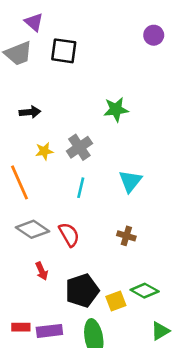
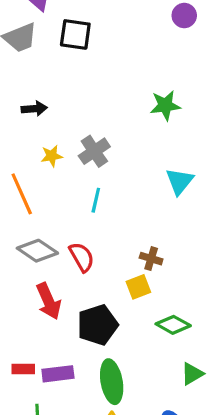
green star: (116, 109) -> (165, 105), moved
cyan triangle: (130, 181) -> (180, 181), moved
red arrow: (42, 271) -> (49, 301), size x1.6
yellow square: (116, 301) -> (138, 287), moved

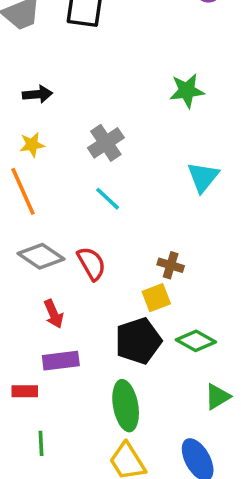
yellow star: (52, 156) -> (32, 145), moved
cyan line: (96, 200) -> (108, 199), turned -60
red arrow: (49, 301) -> (54, 314), size x0.7
black pentagon: (97, 325) -> (138, 341), moved
purple rectangle: (58, 374) -> (61, 361), moved

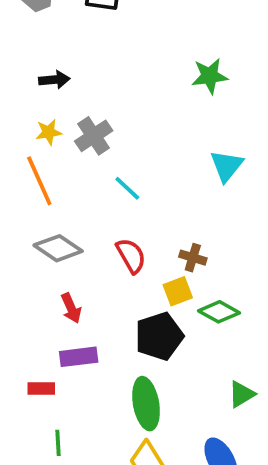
gray cross: (106, 143) -> (94, 136), moved
red semicircle: (91, 263) -> (131, 256), moved
green diamond: (196, 341) -> (219, 312), moved

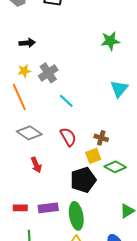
purple rectangle: (79, 357) -> (48, 208), moved

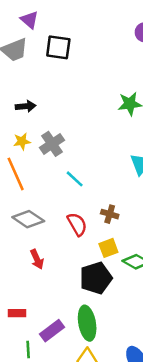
brown cross: (101, 138) -> (110, 214), moved
purple rectangle: (48, 208) -> (52, 331), moved, turned -30

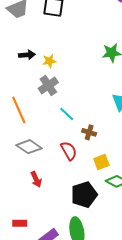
yellow star: (22, 141) -> (49, 61), moved
brown cross: (110, 214) -> (89, 132), moved
yellow square: (108, 248) -> (101, 162), moved

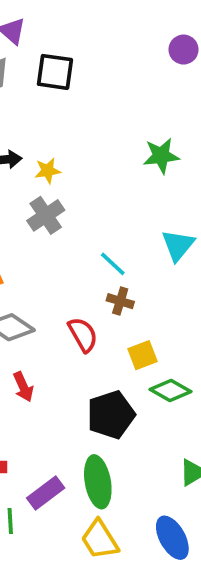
cyan line: (67, 114) -> (113, 264), moved

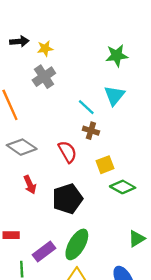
green star: (161, 156) -> (117, 56), moved
cyan triangle: (178, 245) -> (114, 95), moved
black pentagon: (111, 415) -> (67, 199), moved
green ellipse: (98, 482) -> (77, 244), turned 40

